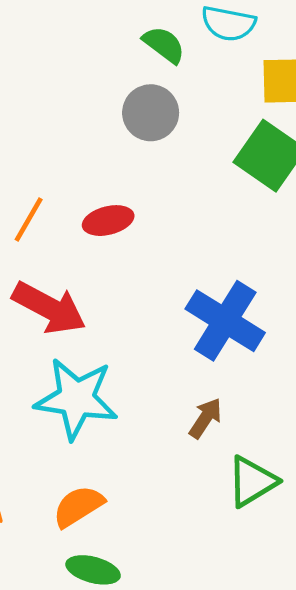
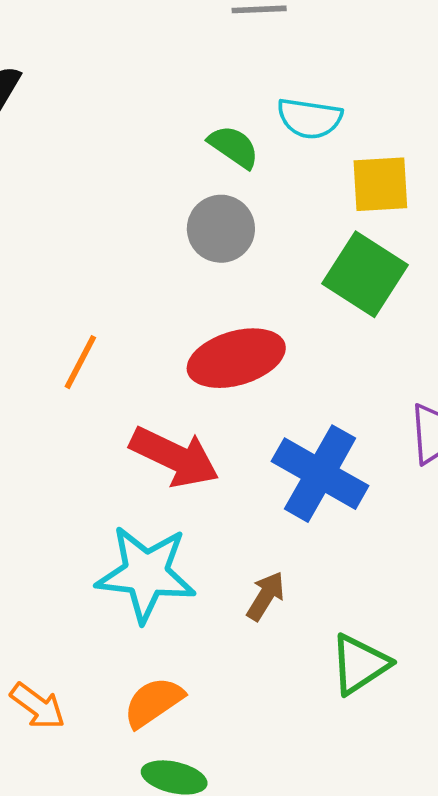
red ellipse: (108, 221) -> (236, 358), moved, size x1.6
red arrow: (49, 308) -> (174, 457), moved
brown arrow: (205, 418) -> (266, 596), moved

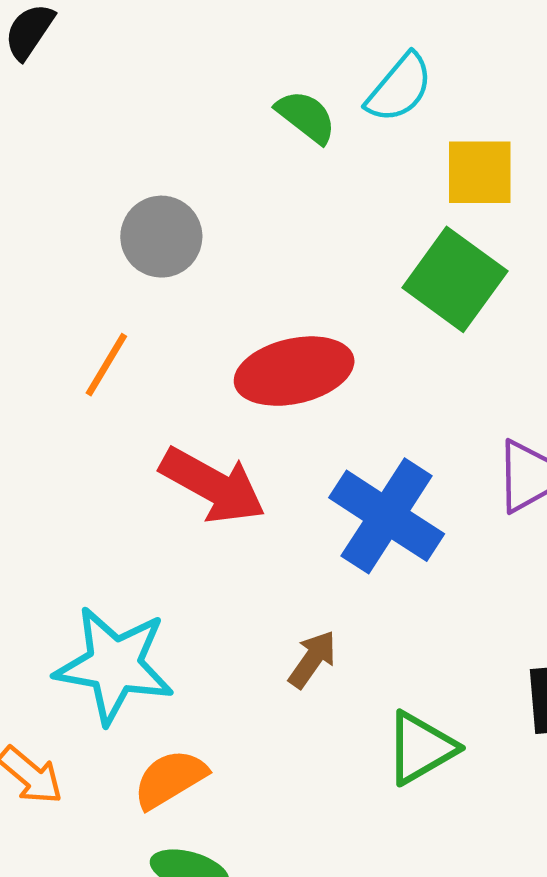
cyan semicircle: (310, 118) -> (399, 88), turned -62
gray circle: (221, 229) -> (161, 237), moved
cyan star: (146, 574) -> (114, 665), moved

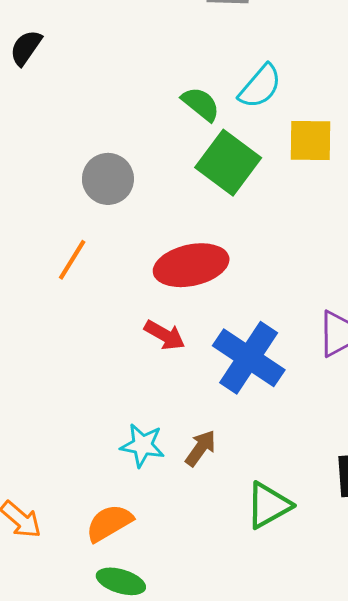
green square: (455, 279) -> (228, 163), moved
red arrow: (213, 485) -> (165, 335), moved, size x0.6
cyan star: (114, 665) -> (142, 445), moved, size x0.6

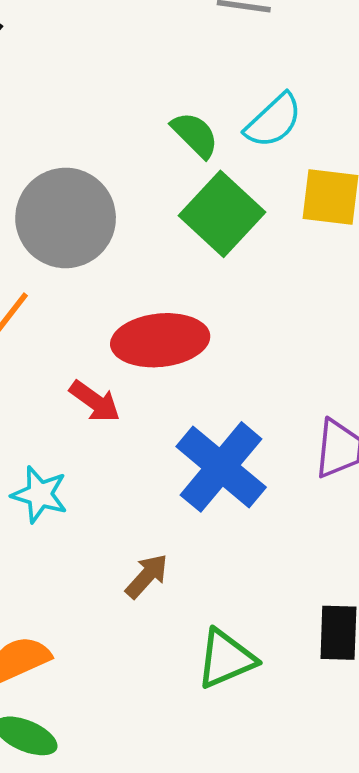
gray circle: (108, 179) -> (66, 218), size x1.5
red arrow: (165, 335) -> (95, 401), moved
cyan star: (142, 445) -> (40, 494), moved

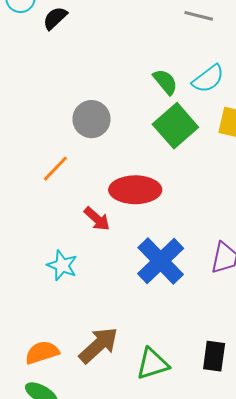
gray circle: (66, 218) -> (92, 119), size x0.7
brown arrow: (147, 576) -> (98, 345), moved, size x1.6

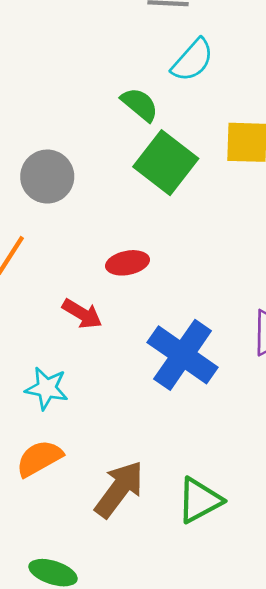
cyan semicircle: (208, 79) -> (193, 60), moved
red ellipse: (135, 190) -> (127, 263), size x0.6
orange semicircle: (42, 352) -> (39, 458), moved

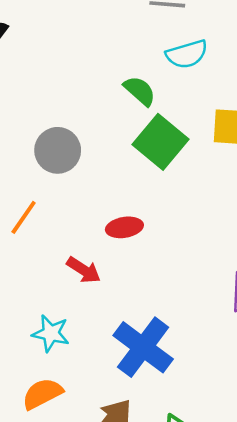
cyan semicircle: (193, 60) -> (187, 54), turned 30
blue cross: (183, 355) -> (143, 347), moved

